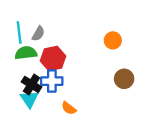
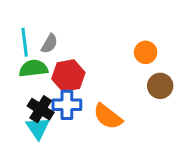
brown circle: (124, 79) -> (160, 86), moved
orange semicircle: (69, 108) -> (108, 116), moved, size x1.5

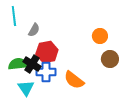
cyan line: (25, 42) -> (14, 16), moved
green semicircle: (33, 68) -> (18, 64), moved
black cross: (41, 109) -> (32, 64), moved

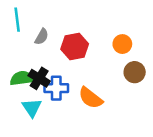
red hexagon: (47, 52) -> (75, 46), moved

